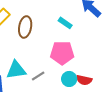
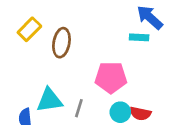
cyan rectangle: (65, 23) -> (139, 37), moved, turned -32
gray line: (38, 76) -> (79, 108), turned -40

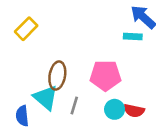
brown ellipse: (61, 43) -> (57, 76), moved
cyan triangle: (49, 100) -> (46, 98), turned 48

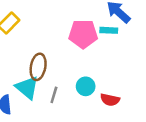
pink pentagon: (105, 76) -> (83, 34), moved
cyan circle: (115, 109) -> (86, 86), moved

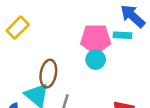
cyan circle: (86, 86) -> (96, 60), moved

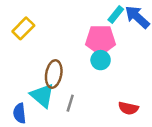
cyan rectangle: (122, 35) -> (116, 14), moved, turned -54

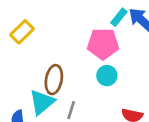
cyan circle: (101, 60) -> (107, 76), moved
cyan triangle: (42, 96) -> (42, 102), turned 40

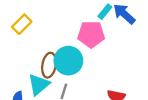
cyan circle: (107, 76) -> (68, 61), moved, size x1.6

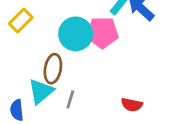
cyan circle: (68, 61) -> (76, 34), moved

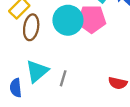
brown ellipse: (53, 69) -> (31, 27), moved

